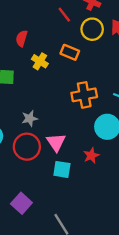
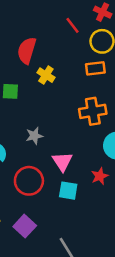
red semicircle: (22, 38) -> (27, 50), size x1.5
orange rectangle: (70, 52) -> (95, 68), moved, turned -30
red circle: (27, 147) -> (29, 181), moved

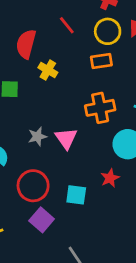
red line: (73, 25) -> (67, 25), moved
pink triangle: (62, 162) -> (66, 138), moved
purple square: (25, 226) -> (42, 220), moved

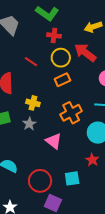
yellow cross: (48, 70) -> (33, 103), moved
gray star: (37, 136) -> (29, 124), moved

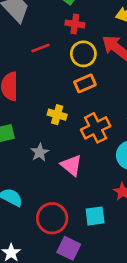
red line: (31, 62) -> (40, 48), moved, turned -56
yellow cross: (33, 103) -> (57, 115), moved
gray star: (29, 124) -> (40, 152), moved

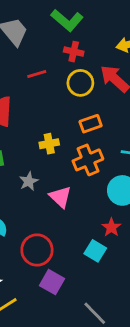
orange rectangle: (85, 83) -> (91, 124), moved
yellow cross: (57, 115) -> (49, 144), turned -30
cyan square: (95, 216) -> (95, 251), moved, turned 35

